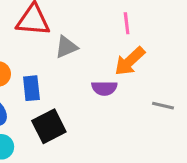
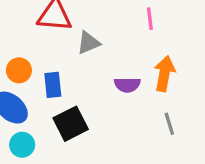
orange arrow: (130, 61) -> (164, 74), moved, turned 144
gray line: (163, 106) -> (169, 124), moved, turned 60

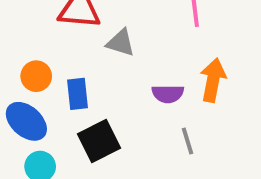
gray triangle: (88, 43) -> (121, 43), turned 40
gray line: (169, 124) -> (187, 141), moved

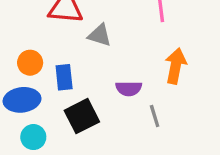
purple semicircle: (168, 94) -> (129, 89), moved
blue ellipse: (26, 121) -> (22, 100), turned -48

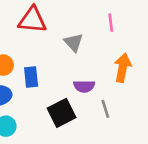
gray triangle: (100, 35) -> (74, 42), moved, turned 30
black square: (82, 116) -> (62, 113), moved

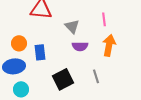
pink line: (111, 23) -> (104, 19), moved
purple semicircle: (84, 86) -> (80, 46), moved

